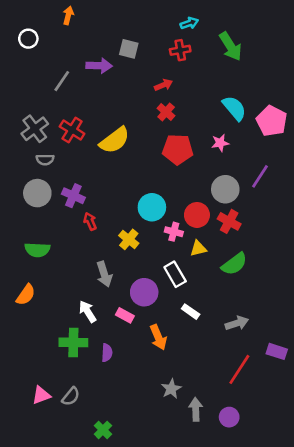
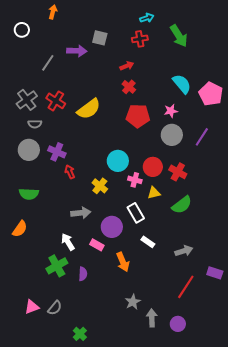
gray circle: (225, 189) -> (172, 135), moved
gray arrow: (104, 274) -> (81, 213), turned -78
green cross: (73, 342) -> (57, 266), turned -30

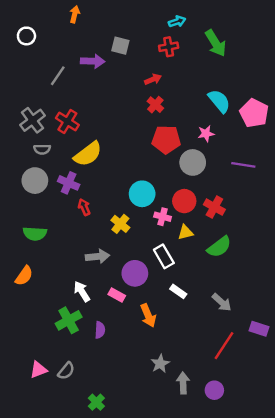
orange arrow: (53, 12) -> (75, 14), moved
yellow semicircle: (89, 109) -> (88, 154), moved
gray circle: (172, 135) -> (193, 162), moved
purple line: (202, 137) -> (243, 165), turned 66
gray arrow: (184, 251) -> (222, 302), turned 60

